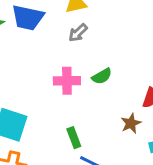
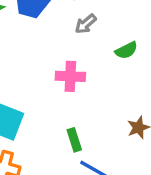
green semicircle: (102, 76) -> (126, 50), moved

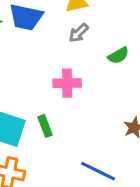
green rectangle: (74, 140) -> (45, 126), moved

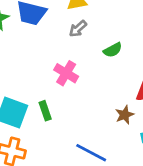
pink cross: (67, 83) -> (66, 73), turned 30

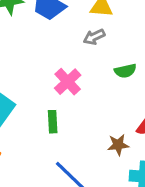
green rectangle: (45, 111) -> (53, 122), moved

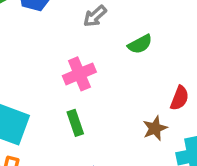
pink cross: (68, 82) -> (79, 74), turned 36

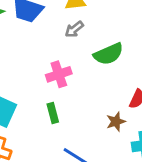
green semicircle: (140, 44) -> (109, 54), size x1.5

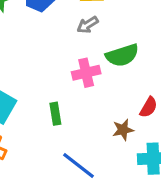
pink cross: (59, 74) -> (86, 73), moved

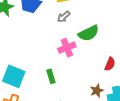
brown star: (123, 130) -> (97, 91), moved

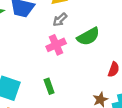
pink cross: (67, 48) -> (56, 45), moved

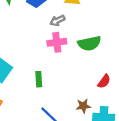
gray arrow: (60, 20) -> (57, 21), moved

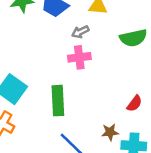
green semicircle: (89, 43) -> (133, 38), moved
green rectangle: (39, 79) -> (58, 101), size x1.6

